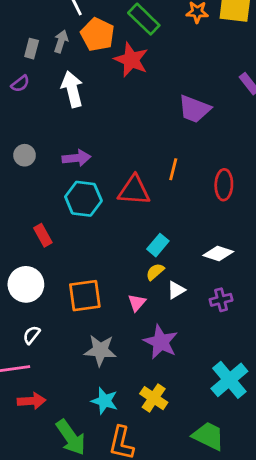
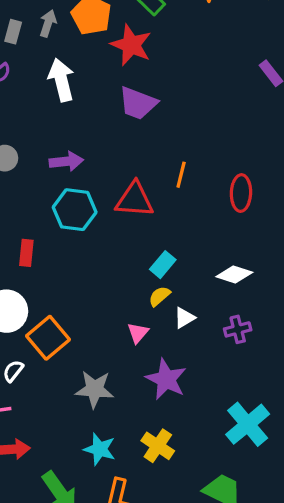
purple trapezoid: (194, 109) -> (138, 103), moved
red rectangle: (43, 235) -> (26, 253), turned 35
orange square: (85, 296) -> (48, 338), moved, turned -32

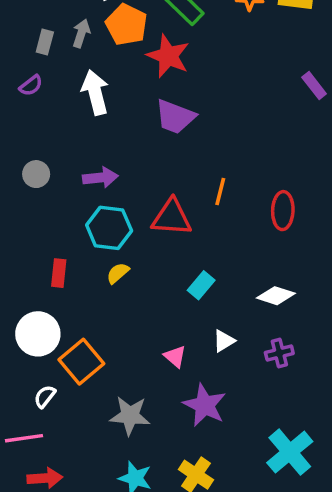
yellow semicircle: (159, 296) -> (118, 273), moved
pink triangle: (138, 333) -> (175, 356), turned -30

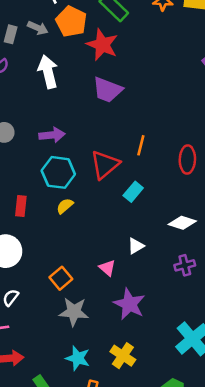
gray arrow: (81, 33) -> (38, 28), turned 96
red triangle: (172, 218) -> (105, 165), turned -44
cyan rectangle: (201, 285) -> (133, 192), moved
white triangle: (224, 341) -> (136, 246), moved
orange square: (81, 362) -> (61, 278), moved, size x0.7

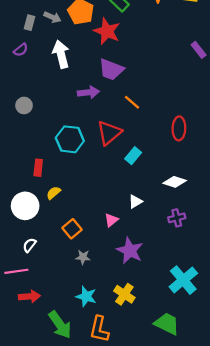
purple arrow: (52, 135) -> (88, 92), moved
orange line: (141, 145) -> (132, 102), moved, turned -63
yellow semicircle: (65, 206) -> (53, 193), moved
pink triangle: (107, 268) -> (111, 220), turned 40
gray star: (74, 312) -> (83, 257), size x0.6

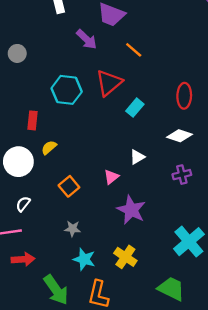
purple arrow: (88, 92) -> (87, 39), turned 50
red ellipse: (179, 128) -> (184, 96), moved
gray star: (83, 257) -> (72, 229), moved

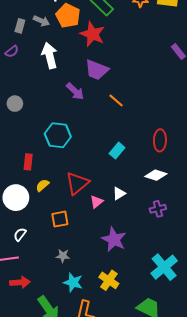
red triangle: (109, 83) -> (77, 183), moved
pink triangle: (111, 177) -> (97, 202), moved
orange square: (69, 186) -> (60, 219), turned 30

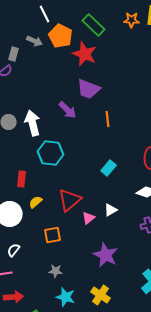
gray rectangle: (20, 26) -> (14, 54), moved
white arrow: (50, 56) -> (33, 123), moved
orange line: (116, 101) -> (108, 119), turned 42

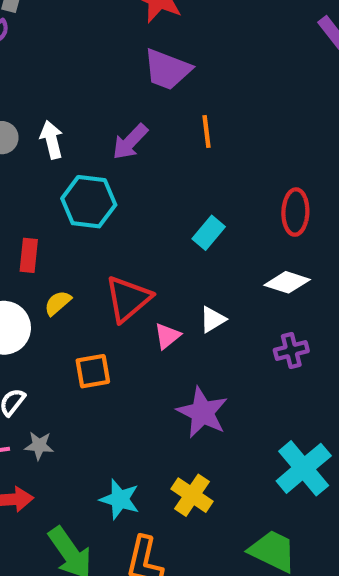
purple arrow: (68, 110) -> (130, 142), moved, turned 90
white arrow: (33, 123) -> (52, 140), size x0.7
gray star: (56, 271) -> (39, 446), moved

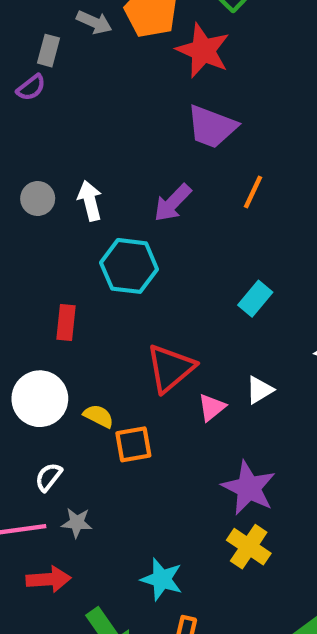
orange line: (207, 131) -> (253, 192), turned 32
yellow semicircle: (58, 303) -> (99, 416), moved, turned 68
yellow cross: (192, 495) -> (249, 547), moved

